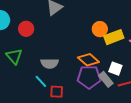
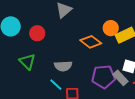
orange diamond: (88, 60) -> (91, 42), moved

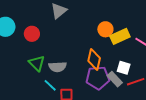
orange diamond: (91, 42) -> (94, 60), moved, turned 65
green triangle: (27, 62) -> (37, 63), moved

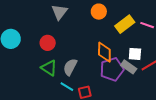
orange circle: (105, 29) -> (99, 12), moved
red circle: (32, 34) -> (48, 43), moved
gray semicircle: (58, 67) -> (70, 67), turned 132

